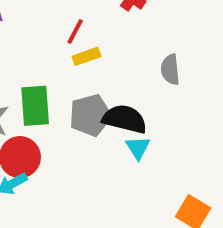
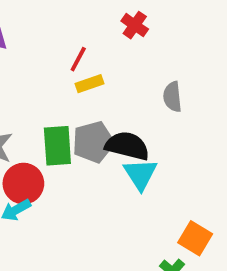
green rectangle: (35, 106) -> (57, 146), moved
cyan triangle: (138, 148) -> (140, 174), size x1.4

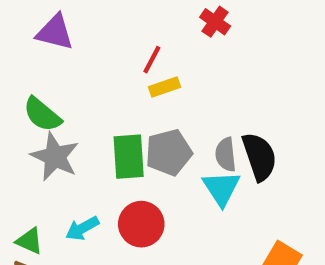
gray semicircle: (172, 97) -> (226, 155), moved
black semicircle: (127, 146) -> (259, 157), moved, turned 57
red circle: (23, 184) -> (141, 224), moved

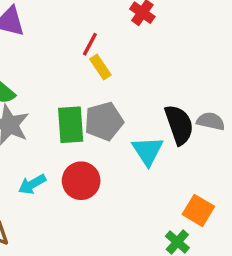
yellow rectangle: (164, 87) -> (100, 67), turned 75
gray semicircle: (226, 155) -> (211, 121), moved, turned 108

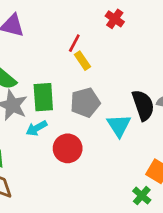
green rectangle: (71, 125) -> (43, 97), moved
cyan arrow: (32, 184) -> (37, 128), moved

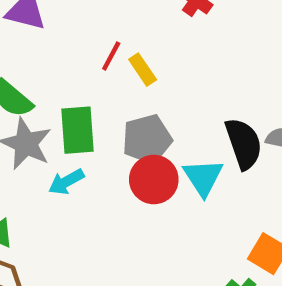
red line: (74, 43) -> (111, 56), moved
red circle: (68, 148) -> (154, 180), moved

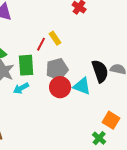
red line: (111, 56) -> (41, 44), moved
cyan triangle: (203, 177) -> (82, 86), turned -36

